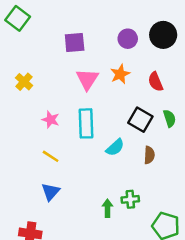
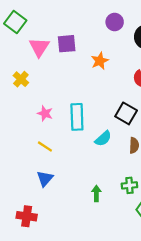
purple circle: (128, 39) -> (115, 22), moved
orange star: (120, 74) -> (100, 61), moved
pink triangle: (87, 79) -> (39, 47), moved
green cross: (130, 199) -> (129, 185), moved

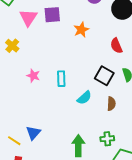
cyan rectangle: (77, 117) -> (61, 79), size x0.7
yellow line: (45, 147) -> (14, 141), moved
green arrow: (96, 193) -> (78, 146), size x1.5

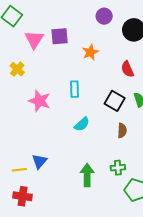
pink star: (33, 76) -> (39, 101), size x1.5
cyan rectangle: (61, 79) -> (74, 89), moved
cyan semicircle: (84, 98) -> (82, 124), moved
yellow line: (14, 141) -> (19, 170), turned -40

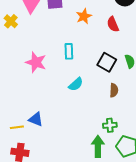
yellow cross: (17, 69) -> (11, 21), moved
red semicircle: (127, 69) -> (113, 24), moved
blue triangle: (39, 161) -> (36, 119), turned -49
green arrow: (87, 175) -> (98, 146), moved

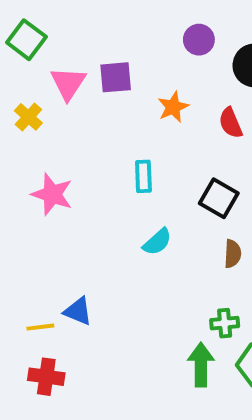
pink star: (36, 62) -> (52, 194), moved

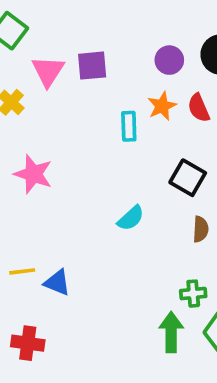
purple circle: (199, 40) -> (169, 60), moved
orange star: (173, 107) -> (162, 106), moved
cyan rectangle: (143, 176) -> (129, 126), moved
yellow line: (40, 327) -> (22, 271), moved

